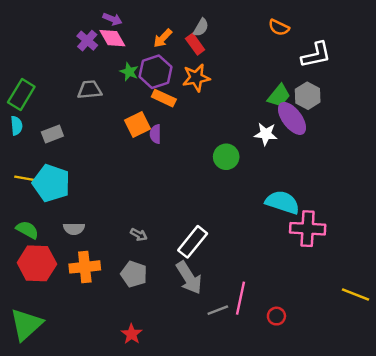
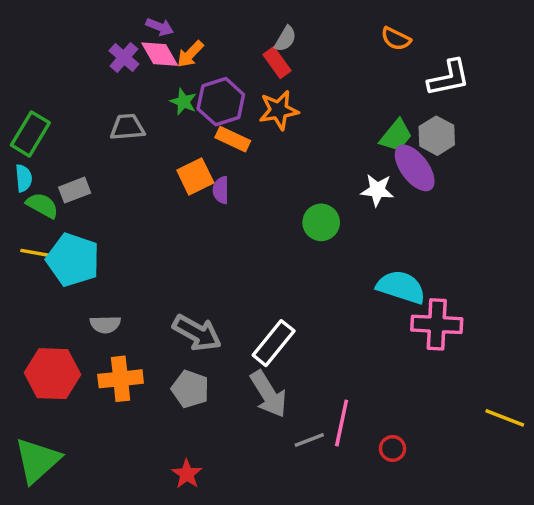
orange arrow: (163, 38) -> (190, 54), moved
green semicircle: (27, 230) -> (42, 205), moved
gray arrow: (139, 235) -> (197, 333), size x2.0

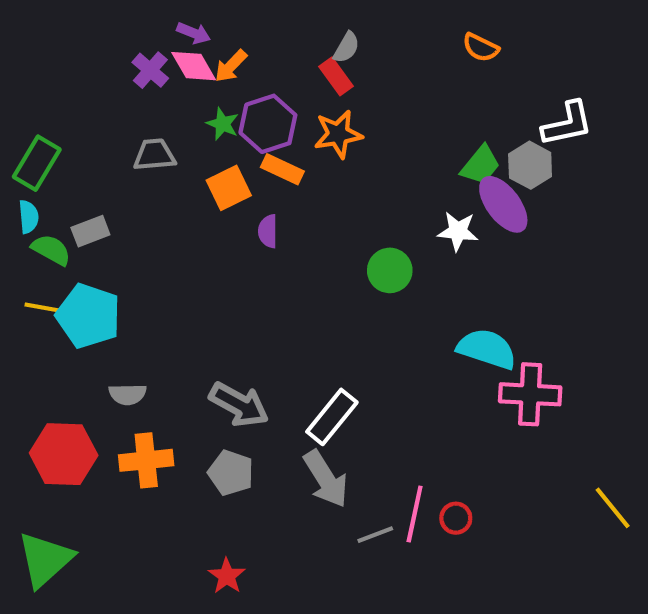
white L-shape: (449, 78) -> (567, 124), moved
orange square: (195, 176) -> (229, 188), moved
yellow line: (505, 418) -> (613, 508), turned 30
red circle: (393, 448) -> (456, 518), moved

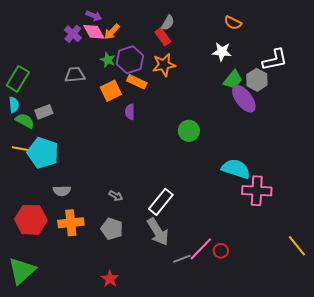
white star: (458, 231) -> (222, 52), moved
gray arrow: (239, 405) -> (116, 196), size x0.5
pink line: (415, 514) -> (201, 249), turned 32

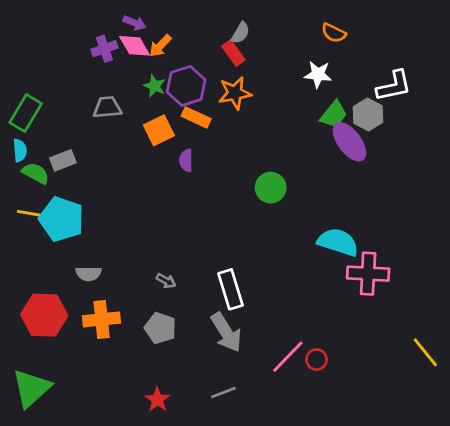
purple cross: (73, 34) -> (104, 49), turned 30
white rectangle: (161, 202) -> (231, 289), turned -56
gray line: (182, 259) -> (223, 393), moved

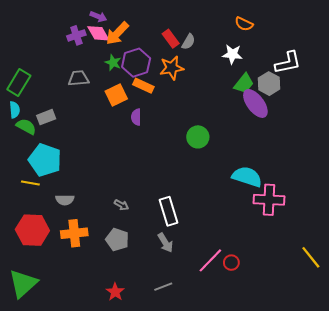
gray semicircle: (241, 33) -> (188, 42), moved
orange arrow: (160, 46) -> (117, 33), size x1.4
yellow line: (30, 213) -> (30, 183), moved
gray arrow: (226, 332) -> (165, 243), size x0.7

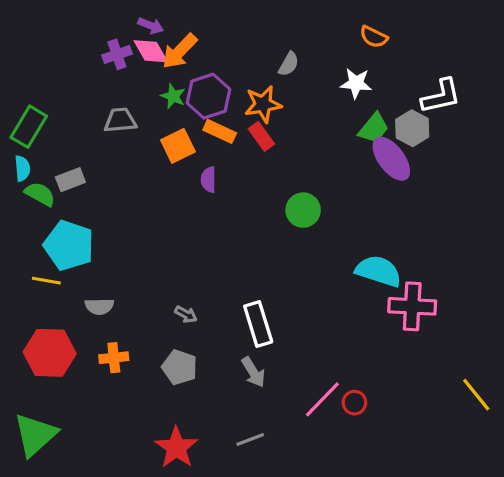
red rectangle: (171, 39) -> (261, 136), moved
orange cross: (74, 233) -> (114, 358), size x0.7
red star: (115, 292) -> (176, 448), size x1.5

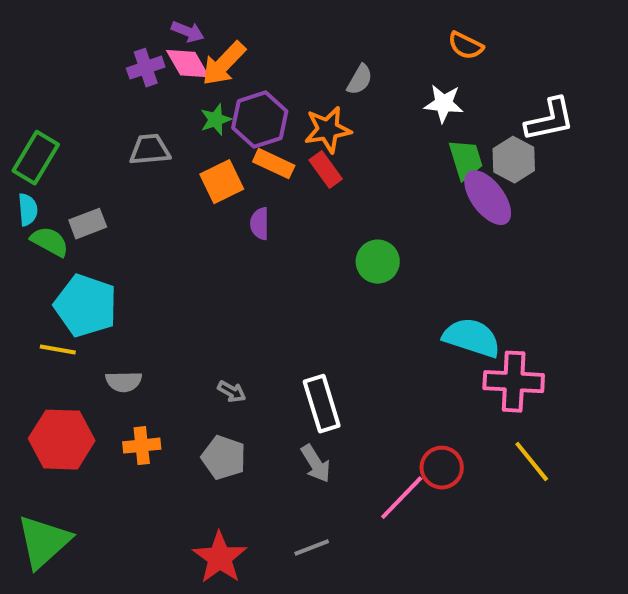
green star: (173, 96) -> (216, 120), turned 30
green trapezoid: (374, 128) -> (466, 160), turned -56
yellow line: (476, 395) -> (532, 462), moved
red circle: (354, 403) -> (442, 468), moved, size x1.4

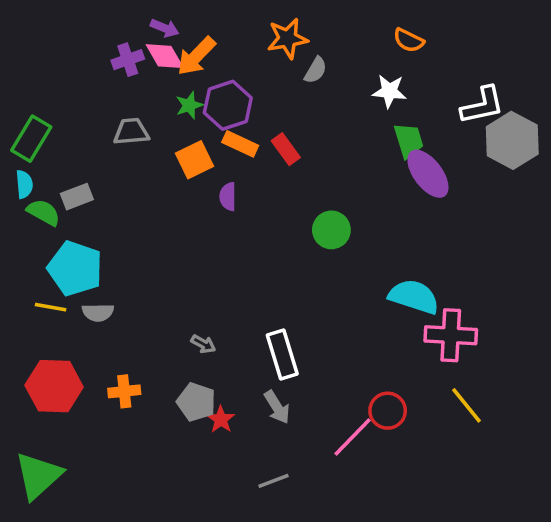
orange star: (328, 130) -> (288, 39), moved
gray hexagon: (514, 160) -> (512, 140), moved, size x1.4
gray semicircle: (124, 382) -> (98, 312), moved
red star: (220, 558) -> (221, 419), moved, size x0.6

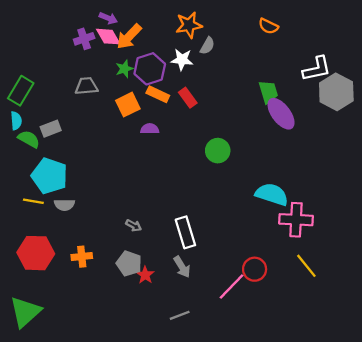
white star: (389, 91) -> (182, 60), moved
purple semicircle: (228, 197) -> (150, 129), turned 90

